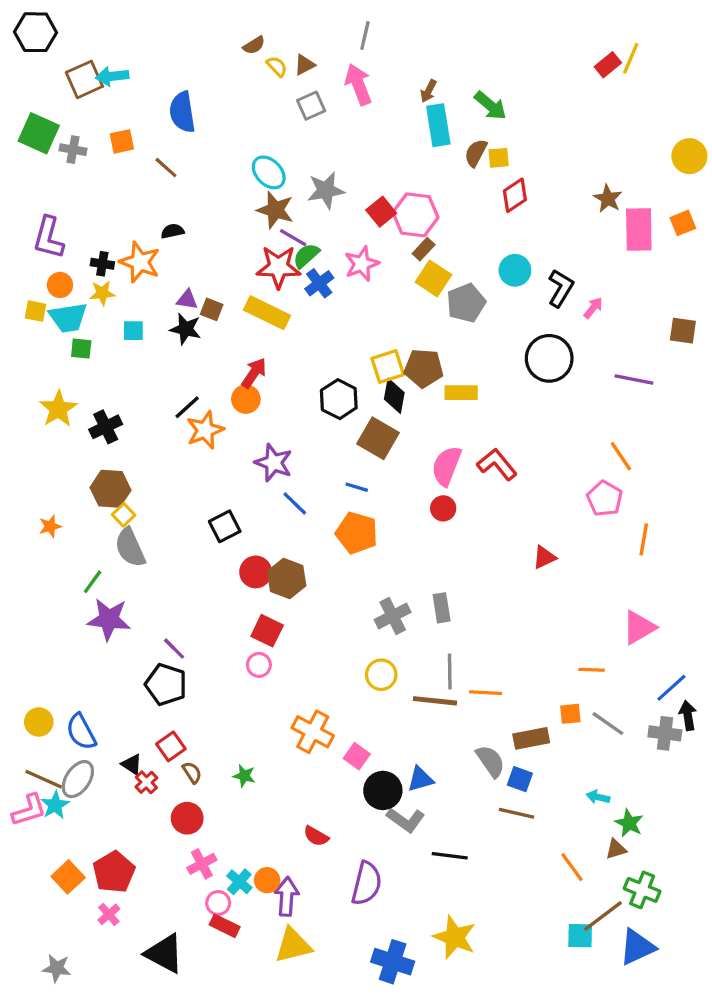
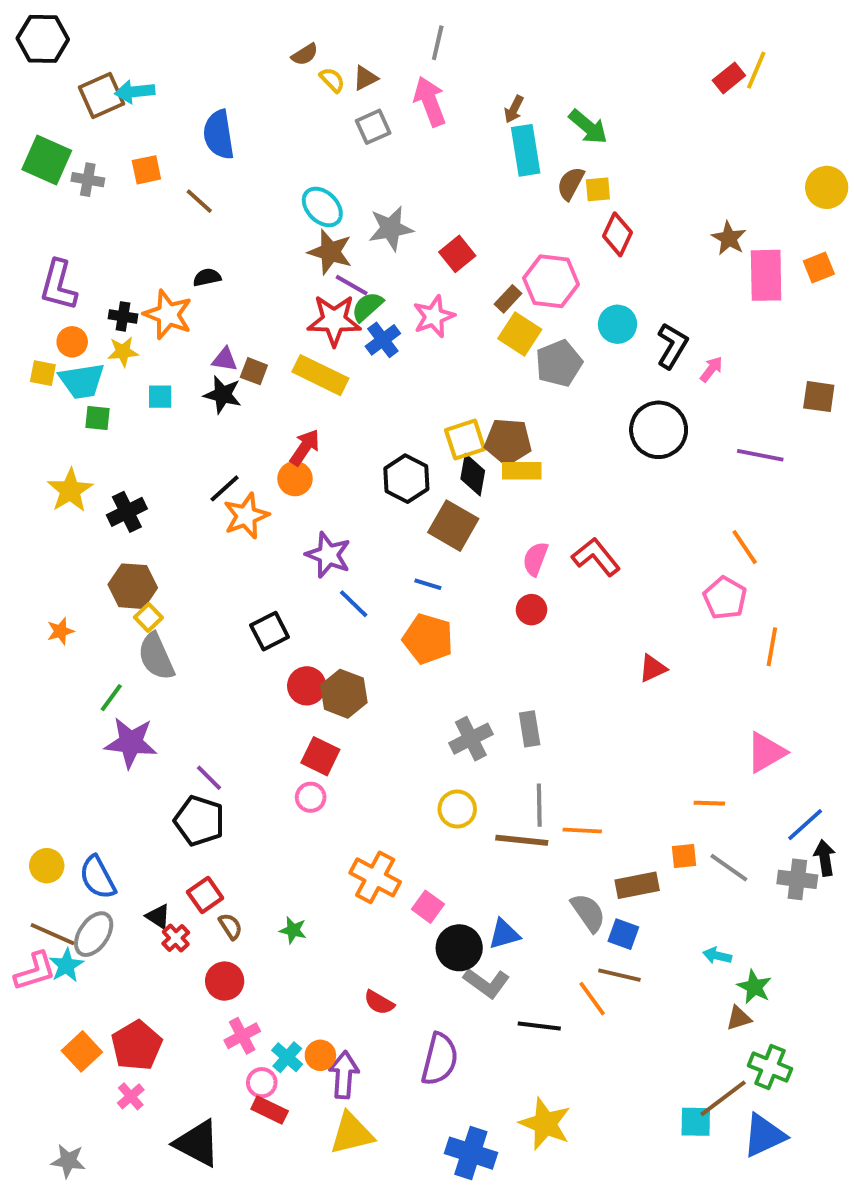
red diamond: (515, 195) -> (618, 234), turned -32
pink hexagon: (415, 215) -> (551, 281), moved
yellow rectangle: (461, 393) -> (522, 471), moved
pink semicircle: (446, 466) -> (535, 559), size x0.7
orange line: (572, 867) -> (592, 999), moved

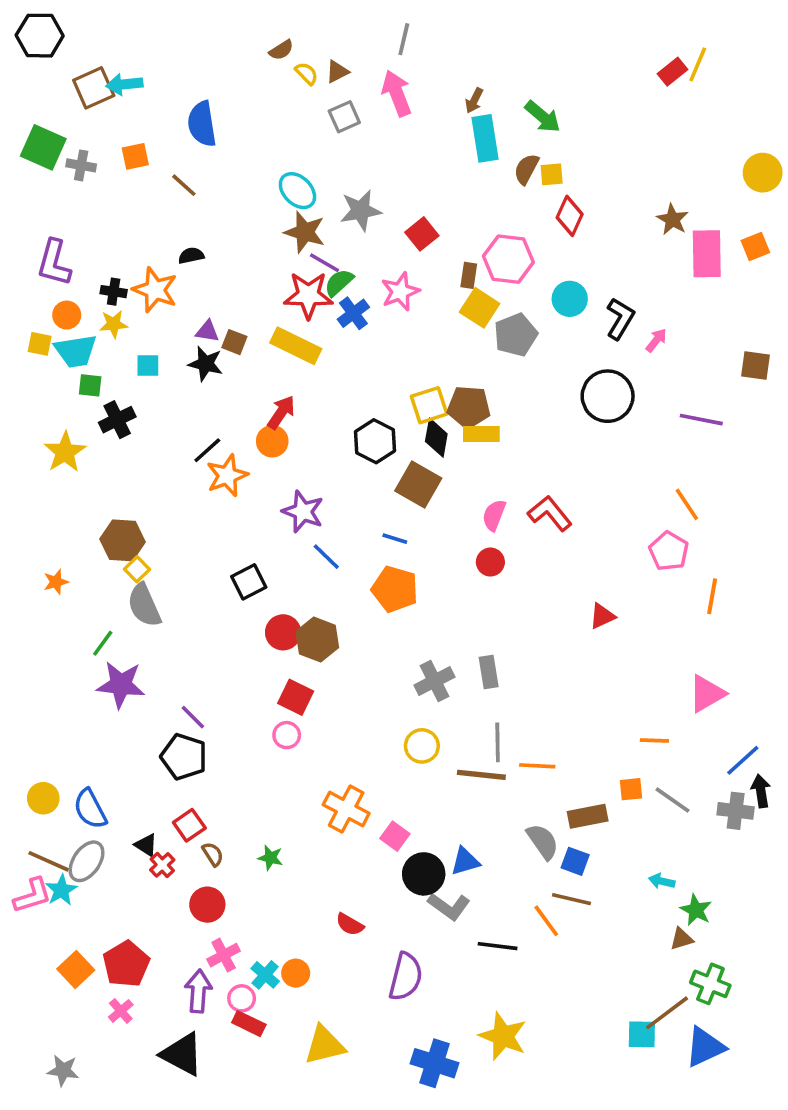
brown rectangle: (508, 299) -> (469, 275), turned -35
black cross: (127, 512) -> (117, 420), moved
purple arrow: (344, 1075) -> (198, 991), moved

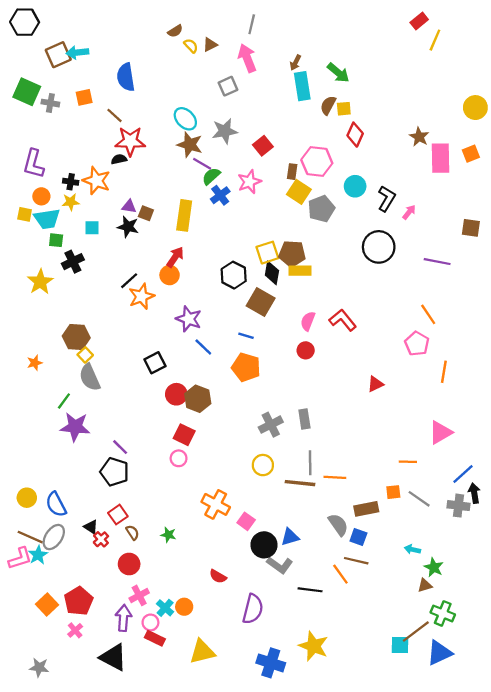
red rectangle: (672, 72) -> (419, 21), moved
gray square: (344, 117) -> (228, 86), moved
red star: (308, 295) -> (130, 141), moved
yellow rectangle: (296, 346) -> (184, 215), turned 72

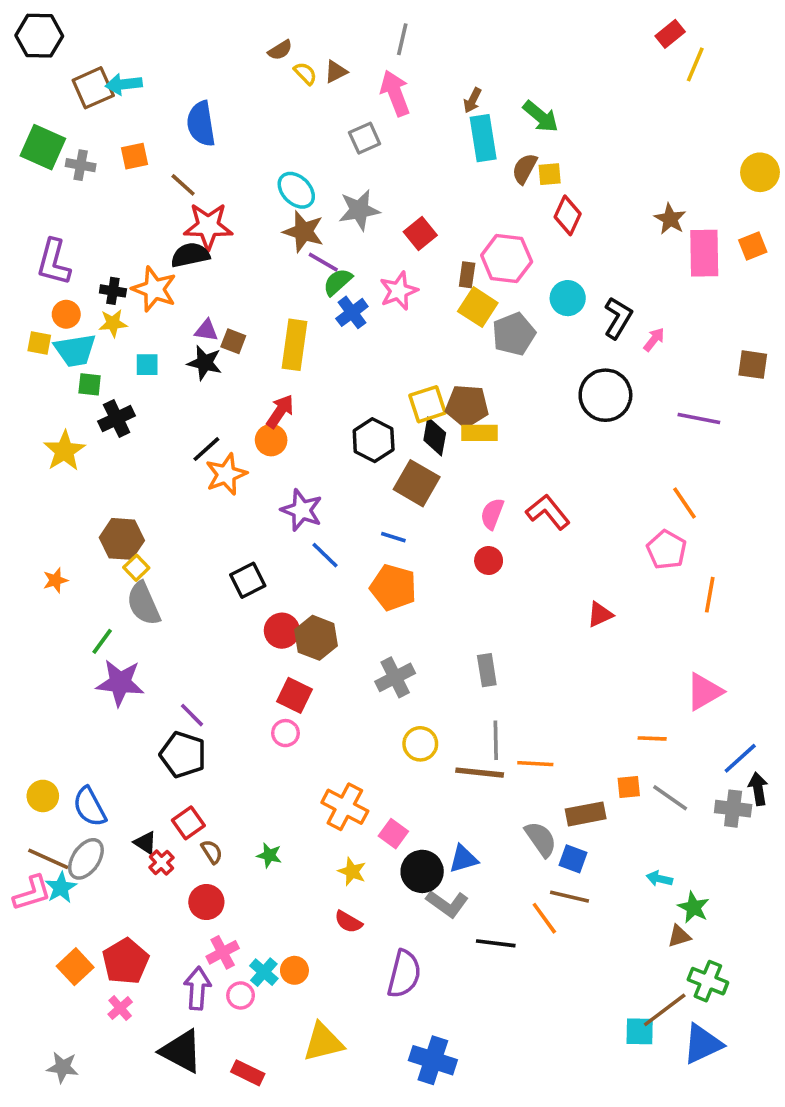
black semicircle: (119, 159) -> (190, 255), size x1.5
gray cross: (271, 425) -> (395, 677), moved
red rectangle: (155, 638) -> (248, 1073), moved
yellow star: (313, 646) -> (352, 871), moved, size x0.6

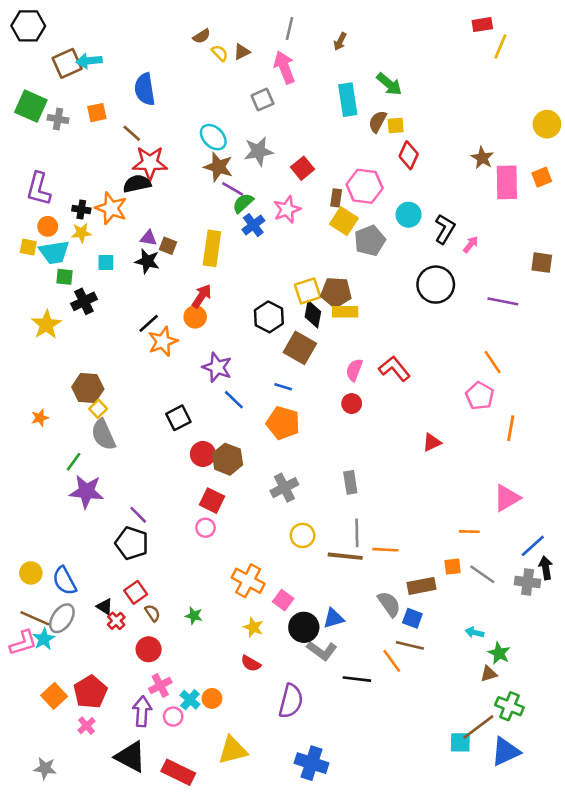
red rectangle: (670, 34) -> (482, 25), turned 30
brown arrow: (472, 100) -> (340, 41), moved
red rectangle: (248, 1073) -> (178, 772), size x1.4

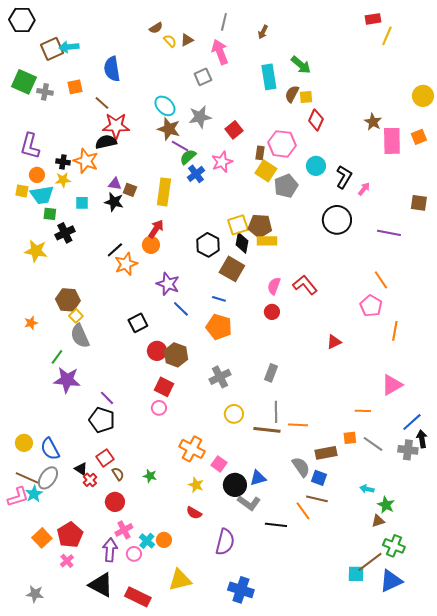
yellow star: (46, 325) -> (36, 251), turned -30
gray rectangle: (350, 482) -> (271, 373), turned 30

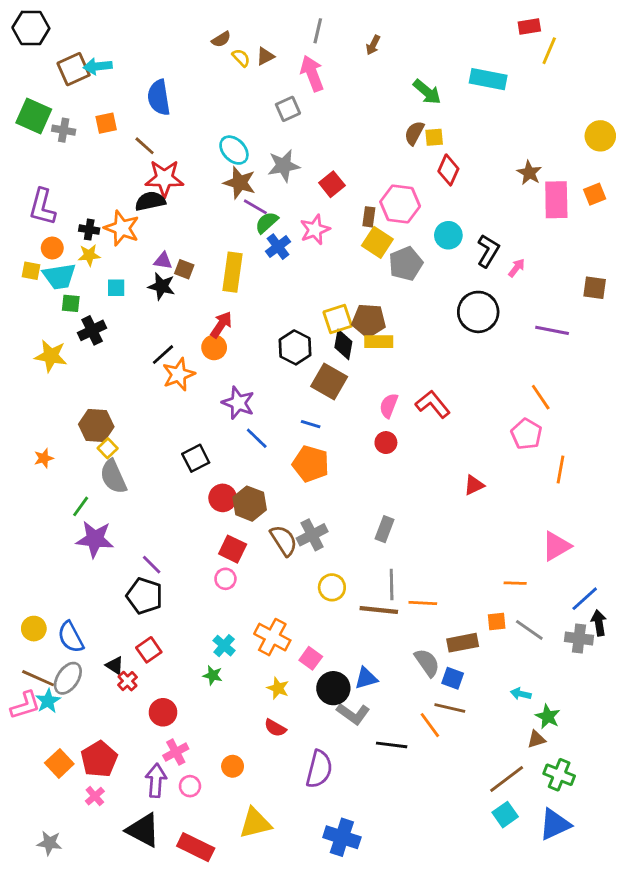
cyan rectangle: (269, 77) -> (488, 79), moved, turned -70
brown semicircle: (118, 474) -> (284, 541), moved, size x1.6
cyan cross: (147, 541) -> (224, 646), moved
brown line: (370, 562) -> (507, 779), moved
cyan square: (356, 574) -> (505, 815), turned -36

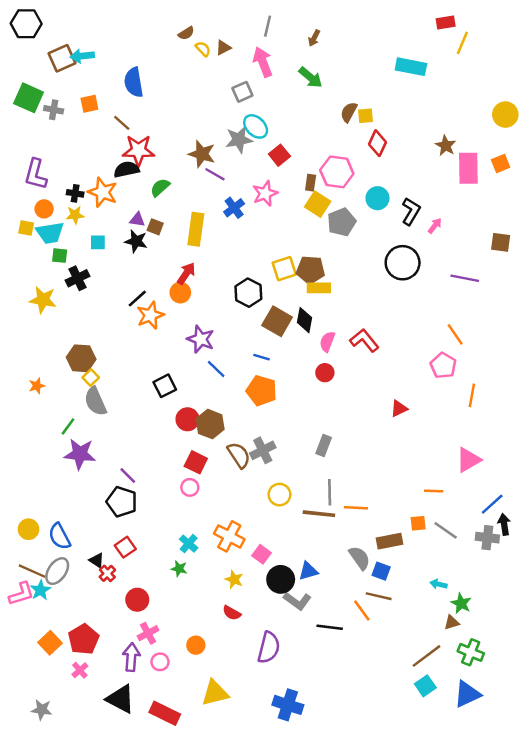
green arrow: (427, 92) -> (311, 77), moved
cyan ellipse: (234, 150) -> (256, 126), moved
green semicircle: (267, 222) -> (160, 187), moved
black diamond: (343, 345) -> (305, 320), moved

